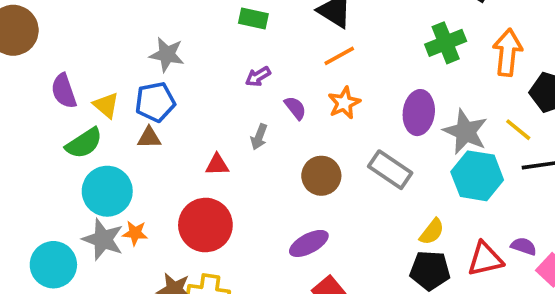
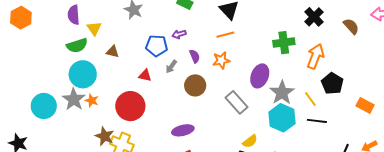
blue pentagon: (155, 102) -> (157, 46), moved
brown circle: (321, 176) -> (195, 85), moved

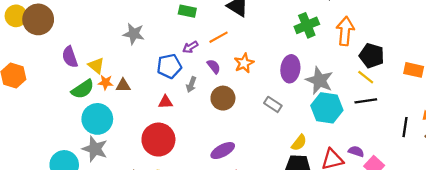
orange line: (225, 35) -> (219, 37), moved
yellow line: (310, 99) -> (366, 77), moved
orange star: (92, 101) -> (106, 82), moved
gray rectangle: (236, 102) -> (273, 104), size x0.7

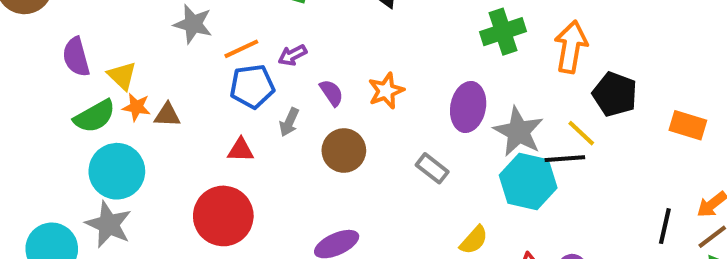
orange line: (219, 37) -> (241, 49), moved
yellow line: (366, 77) -> (581, 133), moved
black line: (366, 101) -> (565, 159), moved

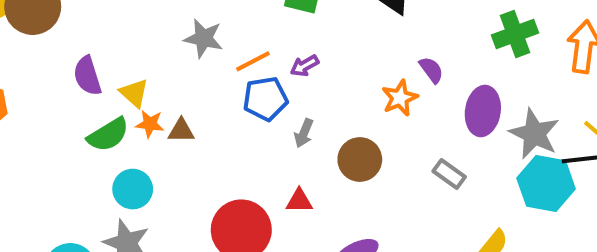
purple semicircle: (332, 93) -> (431, 70), moved
red triangle: (241, 150) -> (299, 201), moved
cyan circle: (117, 171) -> (133, 189), size x0.7

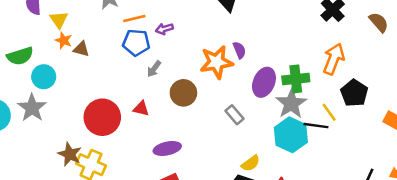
green cross: (515, 34) -> (296, 79), moved
orange star: (400, 98) -> (216, 62), size x1.5
green semicircle: (108, 135) -> (20, 56), moved

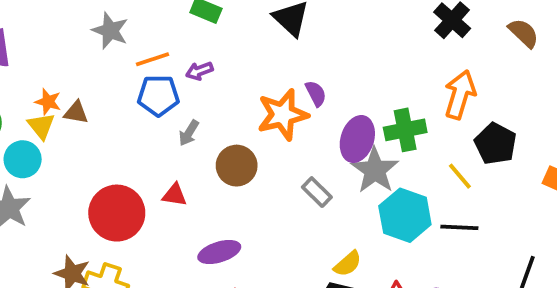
yellow triangle: (59, 20) -> (41, 126), moved
gray star: (291, 103) -> (375, 170), moved
black line: (316, 126) -> (459, 227), moved

